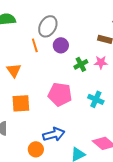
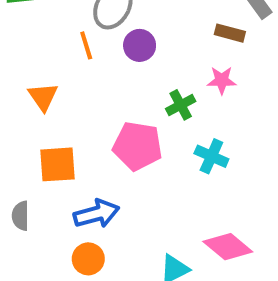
green cross: (81, 64) -> (181, 105), moved
blue arrow: (54, 134) -> (96, 214), moved

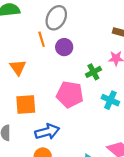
purple circle: (140, 45) -> (64, 47), moved

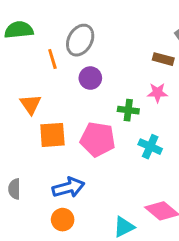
orange line: (42, 39) -> (52, 59), moved
green cross: (93, 72) -> (128, 110), turned 35
orange square: (26, 105) -> (52, 135), moved

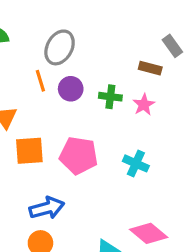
orange line: (52, 59) -> (40, 81), moved
pink star: (157, 93) -> (144, 105), turned -30
green cross: (128, 110) -> (110, 97), moved

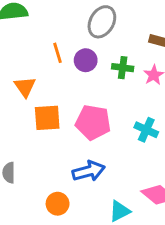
gray ellipse: (60, 47) -> (102, 22), moved
blue arrow: (47, 208) -> (89, 171), moved

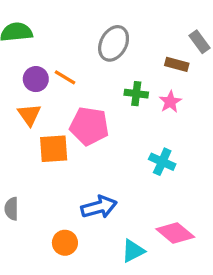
orange line: (58, 53) -> (65, 77), turned -42
purple circle: (86, 60) -> (36, 79), moved
pink pentagon: (93, 122) -> (89, 126), moved

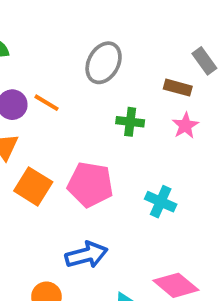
pink star: (170, 102) -> (185, 126), moved
pink pentagon: (89, 126) -> (90, 185), moved
orange square: (54, 149) -> (33, 186), turned 36

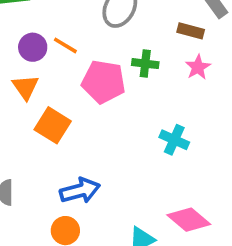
pink pentagon: (90, 185) -> (103, 82), moved
blue arrow: (86, 255) -> (80, 191), moved

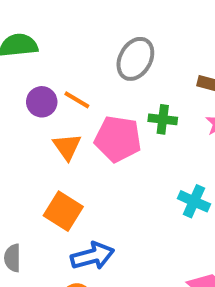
orange triangle: (25, 87) -> (67, 147), moved
orange square: (53, 125) -> (63, 211), moved

